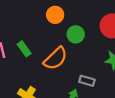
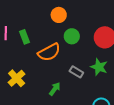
gray rectangle: (87, 81) -> (76, 72), moved

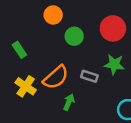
orange semicircle: (49, 52) -> (56, 77), moved
yellow cross: (17, 78) -> (26, 86), moved

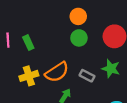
orange circle: (53, 15) -> (78, 16), moved
yellow cross: (26, 86) -> (29, 76), turned 30

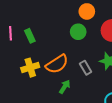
orange circle: (78, 16) -> (87, 11), moved
gray rectangle: (87, 76) -> (86, 68), turned 32

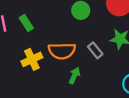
orange semicircle: (57, 64) -> (62, 51), turned 40

